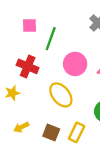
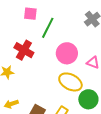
yellow ellipse: (61, 95) -> (70, 82), moved, turned -30

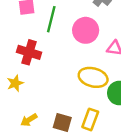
pink circle: (67, 53) -> (86, 30), moved

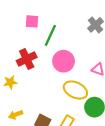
pink circle: (86, 30) -> (64, 61), moved
red cross: (29, 52) -> (27, 59), turned 36

